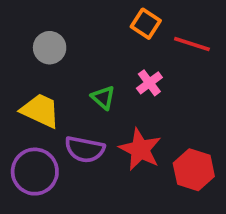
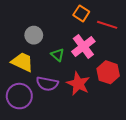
gray circle: (50, 48) -> (34, 35), moved
pink cross: (149, 83) -> (83, 46), size x1.6
red hexagon: (194, 170) -> (108, 72), moved

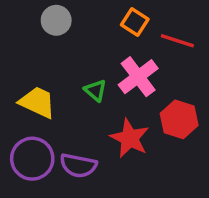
gray circle: (34, 35) -> (56, 20), moved
purple semicircle: (47, 84) -> (78, 165), moved

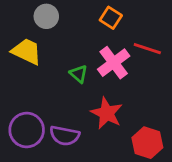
red line: (177, 41) -> (147, 49), moved
yellow trapezoid: (37, 102) -> (27, 51), moved
red hexagon: (179, 119) -> (147, 143), moved

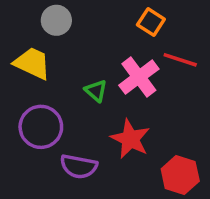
orange square: (111, 18) -> (151, 22), moved
purple circle: (27, 130) -> (41, 127), moved

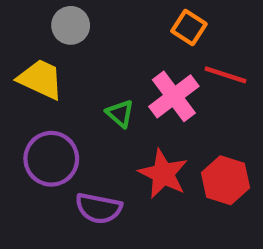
red hexagon: (180, 175) -> (225, 180), moved

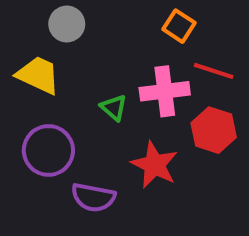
pink cross: (174, 96) -> (165, 91), turned 30
red hexagon: (225, 180) -> (214, 130), moved

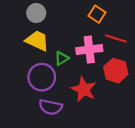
yellow trapezoid: (38, 75) -> (37, 41), moved
green triangle: (114, 108) -> (62, 58), turned 48
purple circle: (48, 150) -> (42, 77), moved

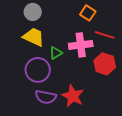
red star: (84, 89) -> (73, 96), moved

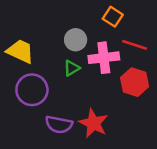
gray circle: (33, 12) -> (76, 40), moved
yellow trapezoid: (34, 37) -> (20, 51), moved
purple circle: (38, 70) -> (32, 90), moved

